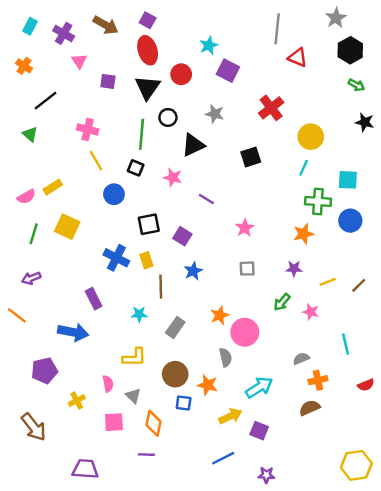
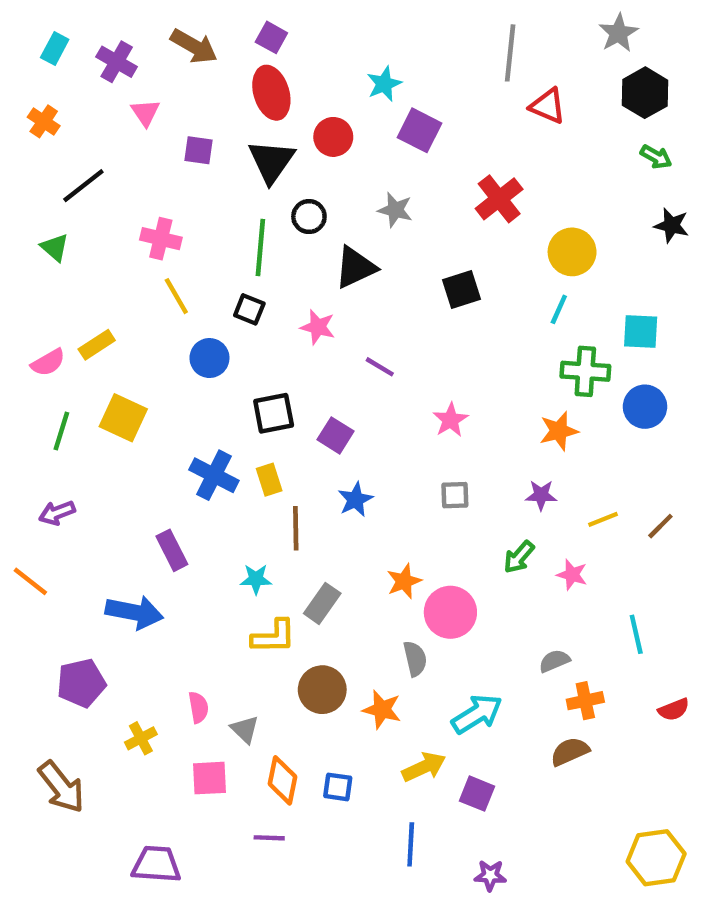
yellow L-shape: (134, 357) -> (274, 637), moved
blue square: (184, 403) -> (338, 787), moved
blue line: (223, 458) -> (411, 844), turned -60

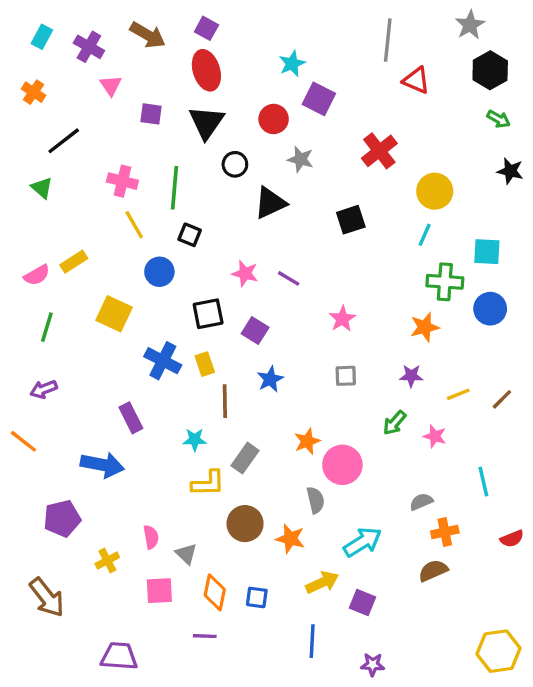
red circle: (333, 137) -> (274, 119), moved
green line: (260, 247) -> (175, 188), moved
pink star: (318, 327) -> (245, 273), moved
yellow square: (123, 418) -> (114, 314), moved

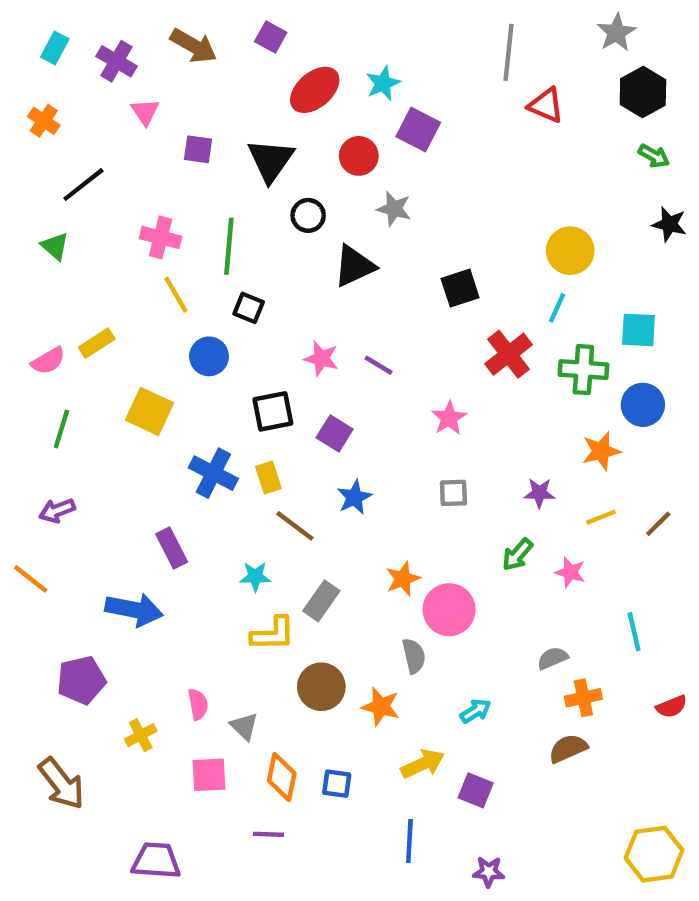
red ellipse: (206, 70) -> (315, 90), moved, turned 66
red cross: (379, 151) -> (509, 354), moved
orange star: (425, 327) -> (601, 451), moved
brown line: (225, 401) -> (295, 526), turned -52
cyan arrow: (363, 542) -> (476, 711), size x0.6

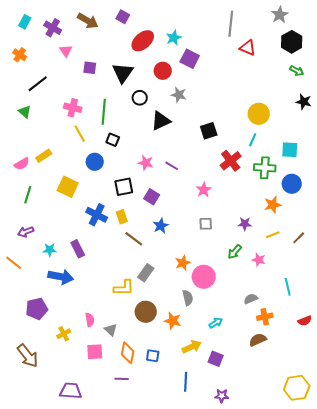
cyan star: (255, 577) -> (50, 250), moved

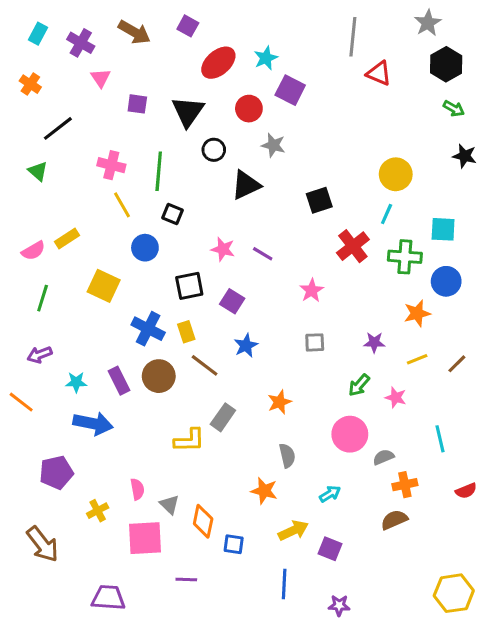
pink circle: (204, 277) -> (350, 434), moved
brown circle: (146, 312) -> (159, 376), moved
pink square: (95, 352) -> (145, 538), size x1.4
orange diamond: (128, 353) -> (203, 521), moved

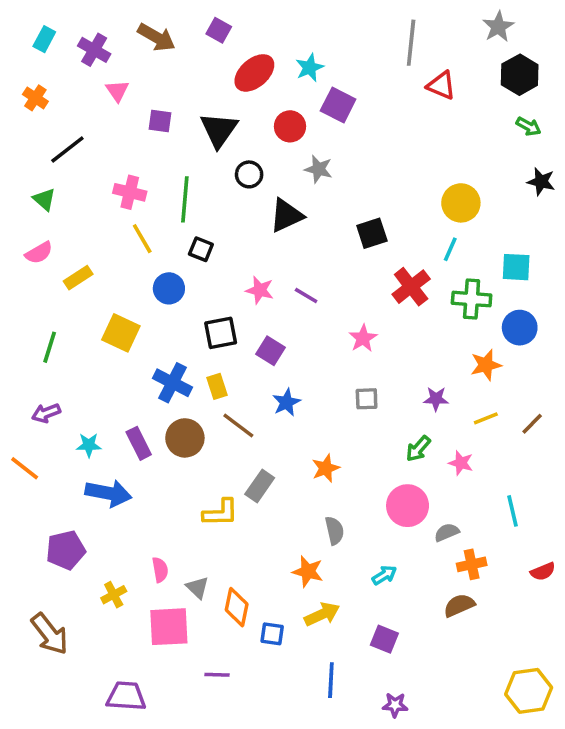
pink semicircle: (33, 251) -> (39, 253), moved
yellow arrow: (293, 530) -> (322, 614), moved

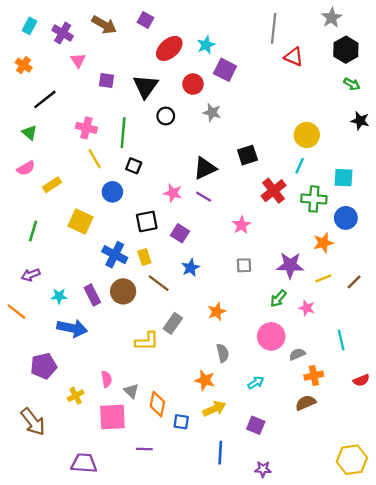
black triangle: (286, 215) -> (205, 168), moved
purple star: (436, 399) -> (290, 265), size x1.6

